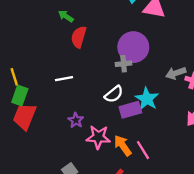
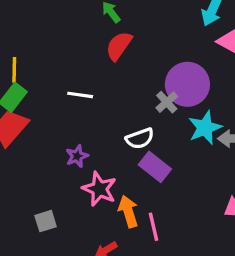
gray cross: (124, 64) -> (167, 102), turned 35
cyan star: (147, 99) -> (205, 128), moved
purple rectangle: (130, 110) -> (155, 167), turned 35

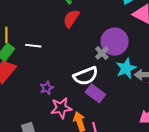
white line: (80, 95) -> (33, 46), moved
white semicircle: (140, 138) -> (86, 76), size x1.4
pink star: (99, 189) -> (61, 108), turned -30

